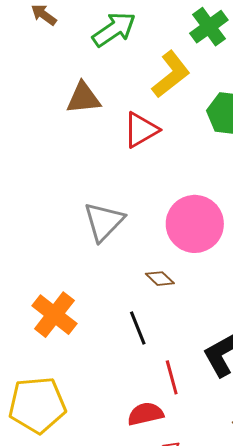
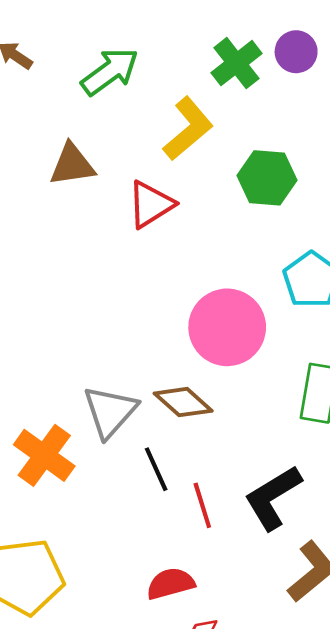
gray triangle: (104, 222) -> (110, 412), moved
brown diamond: (160, 279) -> (183, 402), size x1.5
red line: (172, 377) -> (202, 505), moved

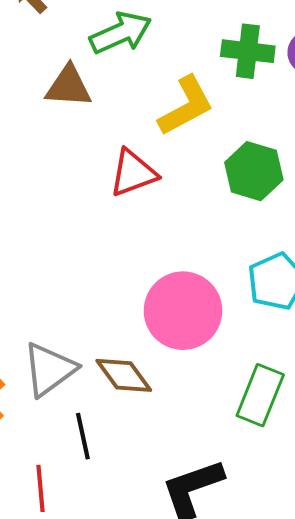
green cross: (236, 63) -> (248, 51), turned 33
brown triangle: (72, 165) -> (69, 86), moved
red line: (202, 505) -> (41, 488), moved

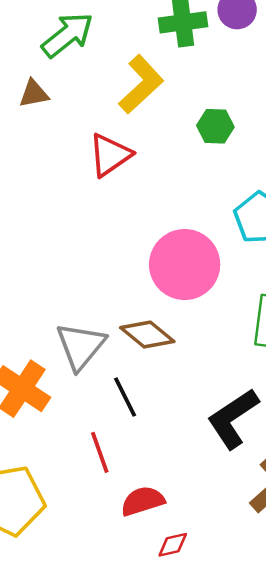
brown triangle: (69, 86) -> (34, 94), size x0.7
green hexagon: (254, 171) -> (215, 126), size x0.7

